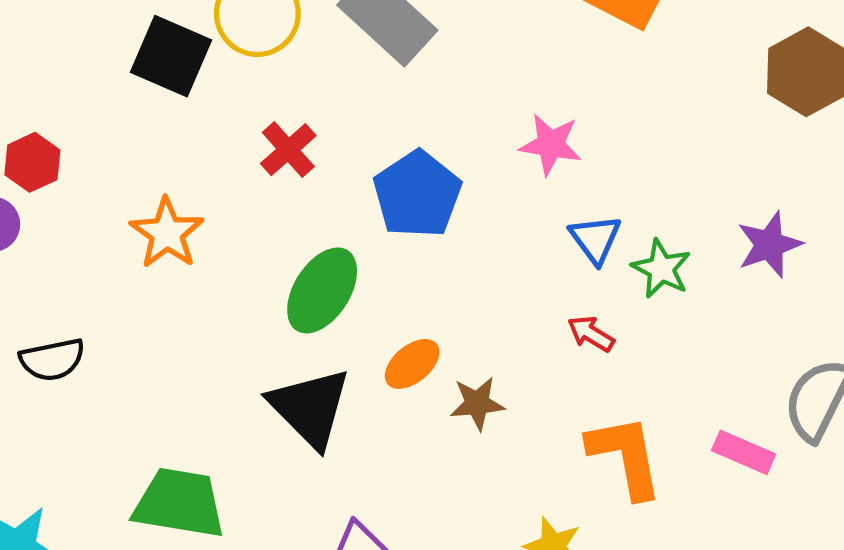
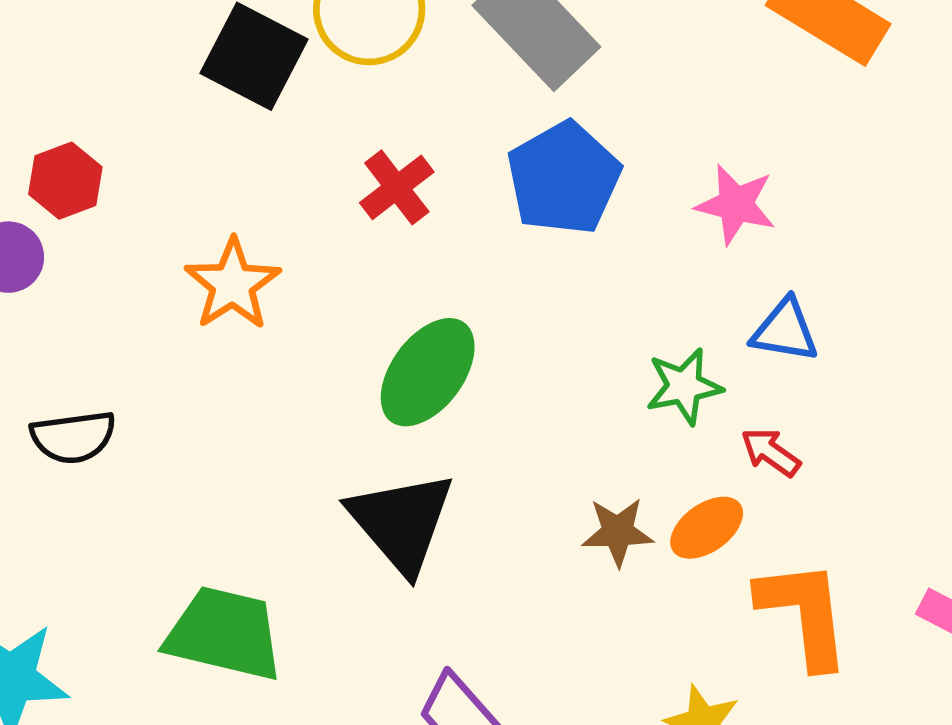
blue pentagon: (417, 194) -> (564, 178), moved
blue triangle: (595, 239) -> (785, 330), turned -48
green star: (661, 269) -> (684, 386), moved, turned 30
orange ellipse: (412, 364) -> (707, 528), moved

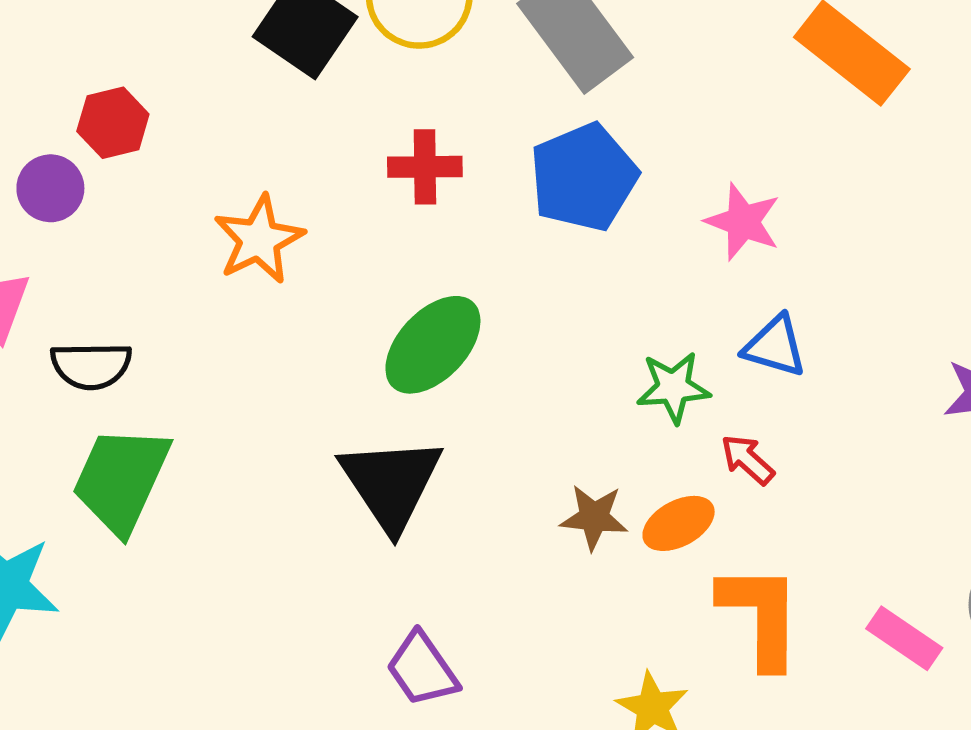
red cross: (397, 187) -> (425, 167), turned 30
green trapezoid: (224, 634) -> (121, 480), moved, turned -86

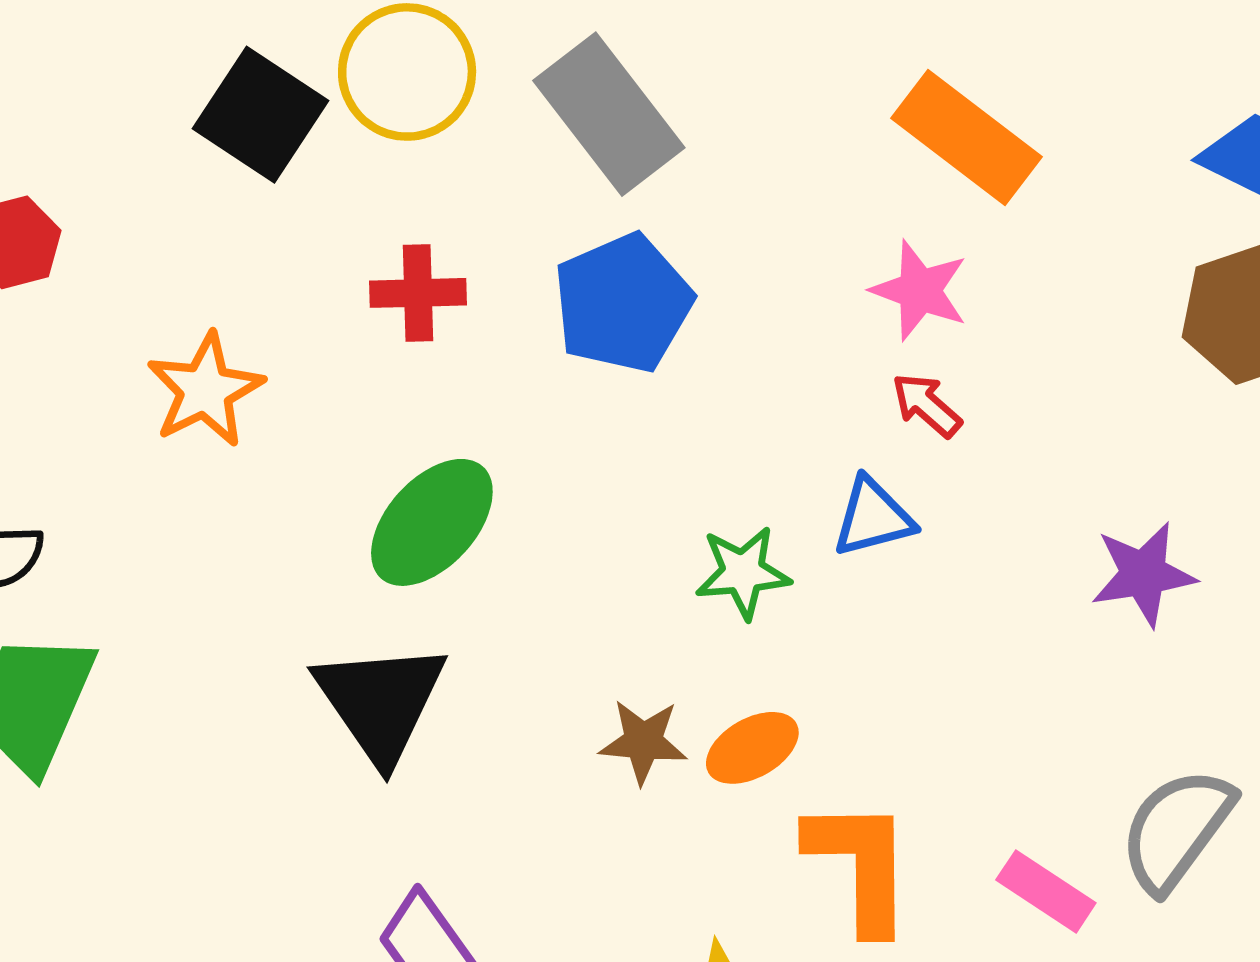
pink star: (743, 222) -> (920, 290), moved
blue triangle: (775, 346) -> (873, 517), turned -30
red arrow: (747, 460) -> (927, 405), moved

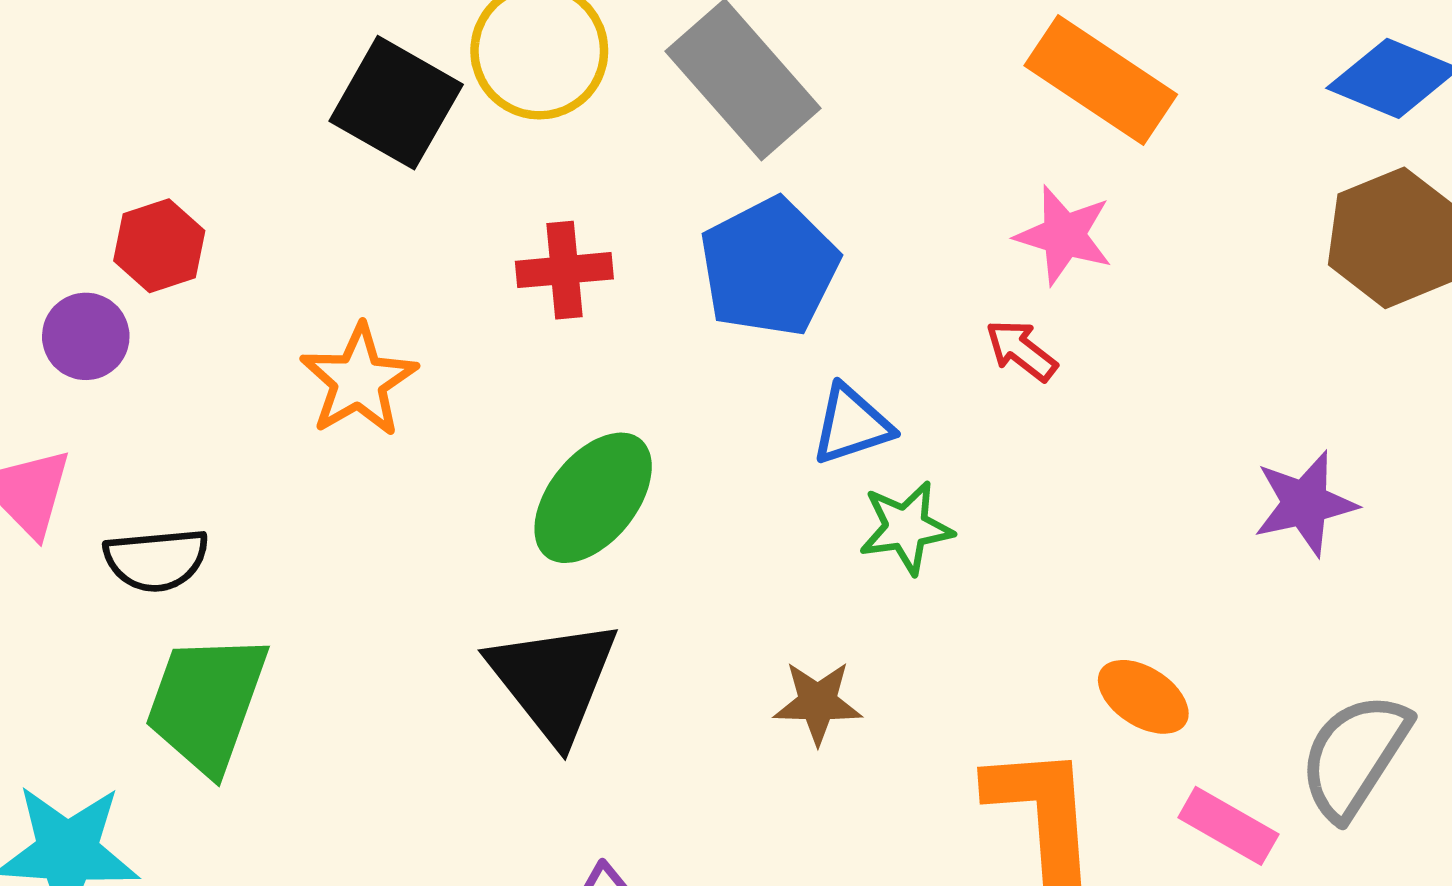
red arrow: (927, 405) -> (1021, 350), moved
blue triangle: (873, 517) -> (852, 425), moved
orange ellipse: (752, 748) -> (1143, 697), moved, turned 66

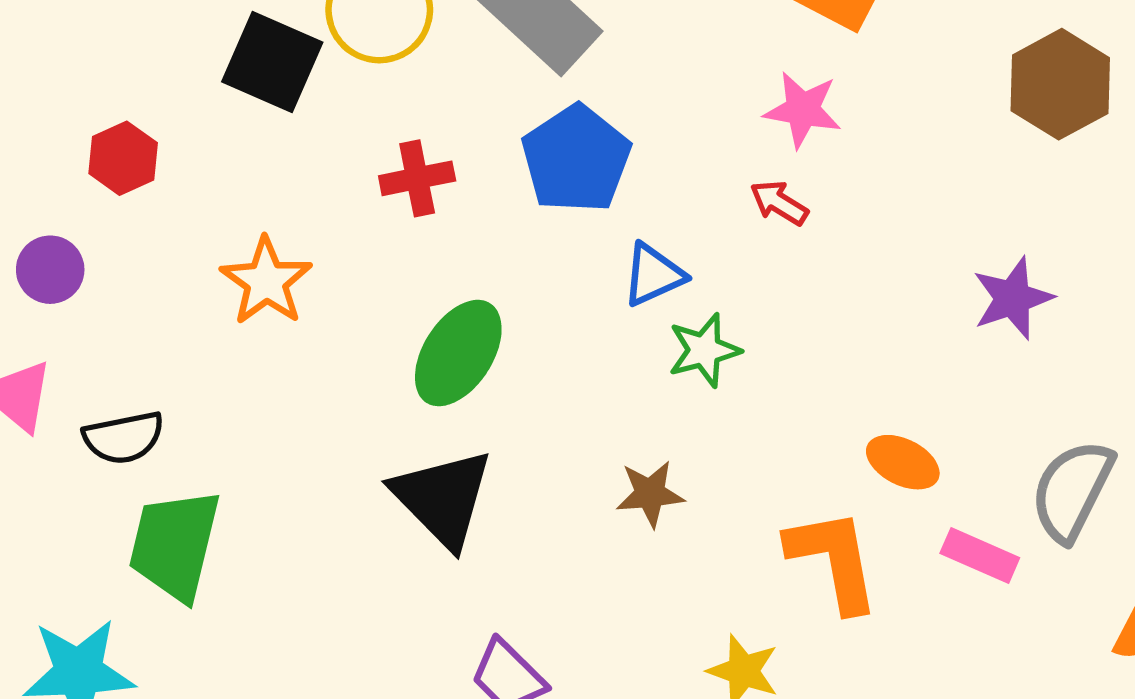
red hexagon: (159, 246) -> (123, 158), moved

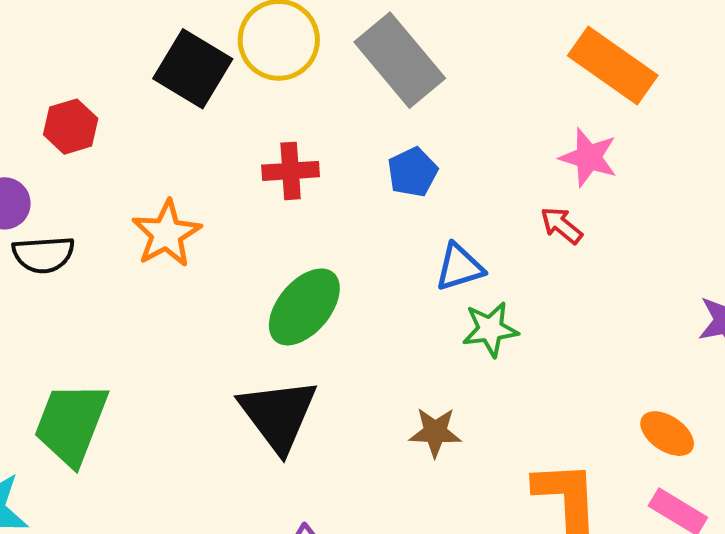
blue pentagon: (576, 159) -> (413, 172), size x0.6
black semicircle: (124, 438) -> (43, 254), moved
orange ellipse: (903, 462) -> (667, 434), moved

